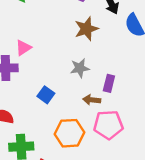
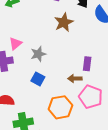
gray star: (80, 68) -> (38, 54), moved
pink pentagon: (108, 125) -> (91, 97), turned 30

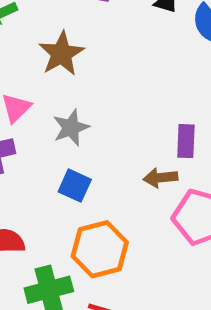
brown star: (64, 22) -> (61, 54), moved
orange hexagon: (60, 107) -> (100, 249), moved

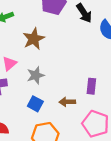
brown arrow: (160, 178) -> (67, 102), moved

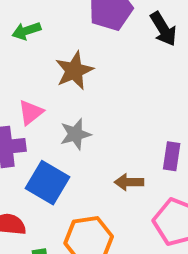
blue square: (35, 104) -> (48, 183), moved, size x1.5

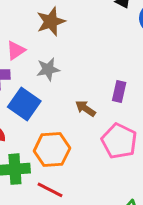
brown arrow: (129, 182) -> (85, 108), turned 30

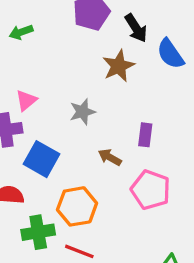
brown star: (51, 22) -> (118, 66), moved
gray star: (48, 69) -> (83, 112), moved

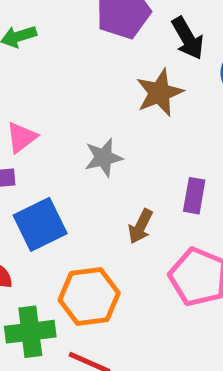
brown arrow: (110, 157) -> (141, 226), turned -95
blue square: (41, 159) -> (40, 224), turned 32

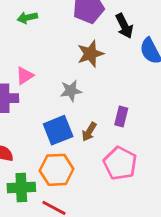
brown star: (159, 93) -> (90, 54), moved
blue square: (40, 224) -> (58, 130), moved

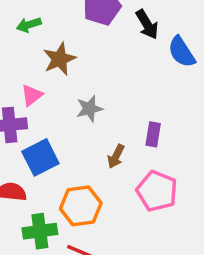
brown star: (90, 54) -> (59, 59), moved
blue square: (58, 130) -> (40, 157), moved

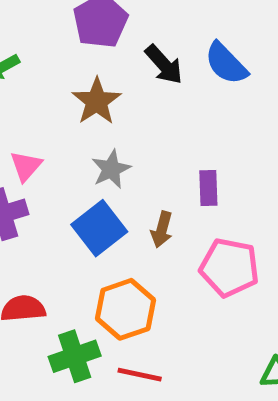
black arrow: (147, 24) -> (164, 65), moved
brown star: (59, 59) -> (97, 101), moved
blue square: (40, 157) -> (99, 228), moved

